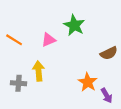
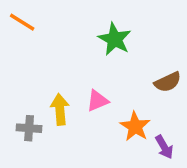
orange line: (14, 40) -> (22, 22), moved
pink triangle: (49, 40) -> (97, 101), moved

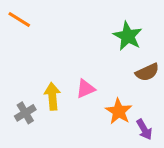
green star: (115, 39) -> (128, 36), moved
gray cross: (29, 128) -> (25, 113), turned -35

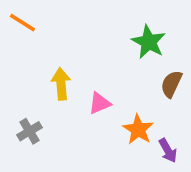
brown semicircle: (147, 72) -> (171, 84), turned 140
yellow arrow: (52, 96) -> (61, 84), moved

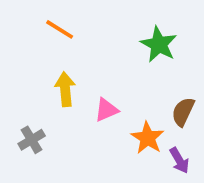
orange line: (23, 23) -> (60, 29), moved
brown semicircle: (171, 84) -> (183, 112), moved

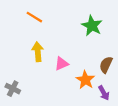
gray cross: (32, 140) -> (13, 89), moved, turned -32

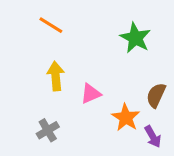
gray cross: (13, 89) -> (48, 130), moved, turned 32

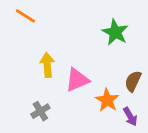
orange line: (51, 25) -> (25, 16), moved
pink triangle: (91, 94) -> (77, 80), size x1.4

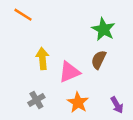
brown semicircle: (133, 81) -> (99, 60), moved
orange star: (107, 100) -> (78, 102), moved

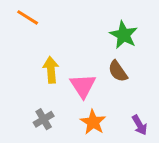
brown semicircle: (99, 60) -> (118, 71), turned -60
pink triangle: (69, 72) -> (83, 86), turned -40

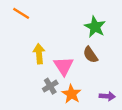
gray cross: (44, 119) -> (50, 86), moved
purple arrow: (140, 125) -> (107, 96), turned -56

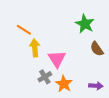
orange line: (21, 13) -> (24, 30), moved
brown semicircle: (90, 55) -> (97, 49), moved

